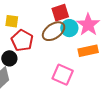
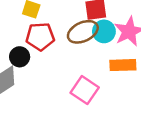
red pentagon: (22, 40) -> (40, 37), turned 30

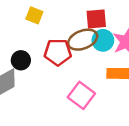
red pentagon: (40, 37) -> (58, 52), moved

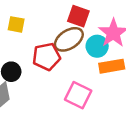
red square: (96, 19) -> (78, 16), turned 35
cyan circle: (103, 40) -> (97, 46), moved

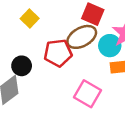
yellow square: (16, 24) -> (30, 18), turned 30

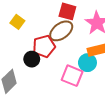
cyan circle: (110, 46) -> (87, 63), moved
black circle: (22, 66) -> (32, 59), moved

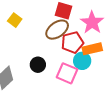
red pentagon: (44, 46) -> (72, 42), moved
black circle: (32, 59) -> (38, 65), moved

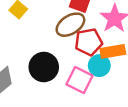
black circle: (38, 65) -> (44, 67), size x1.5

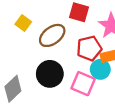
brown ellipse: (70, 25) -> (52, 35), moved

